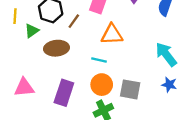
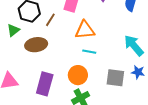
cyan line: (99, 60) -> (89, 52), moved
gray square: (130, 89) -> (115, 78), moved

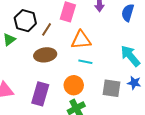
brown ellipse: (36, 45) -> (45, 55), moved

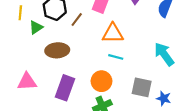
brown ellipse: (45, 55) -> (57, 50), moved
blue star: (134, 83) -> (164, 98), moved

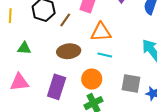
green triangle: (36, 27) -> (24, 48), moved, turned 40
brown ellipse: (57, 50) -> (69, 51), moved

